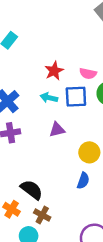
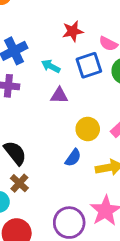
blue square: (76, 97) -> (89, 65), turned -30
cyan arrow: (49, 98) -> (51, 66), moved

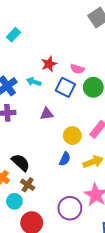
blue square: (89, 65) -> (65, 87), turned -36
cyan arrow: (51, 66) -> (34, 82), moved

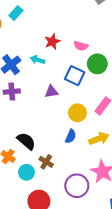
blue square: (65, 87) -> (75, 76), moved
brown cross: (28, 185) -> (46, 162), moved
cyan circle: (14, 201) -> (26, 172), moved

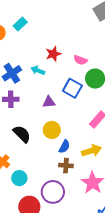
yellow circle: (77, 113) -> (52, 130), moved
black semicircle: (26, 141) -> (22, 134), moved
brown cross: (46, 162) -> (66, 166), moved, turned -32
purple circle: (77, 186) -> (53, 192), moved

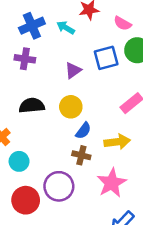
blue square: (72, 88) -> (106, 58), turned 36
purple triangle: (49, 102) -> (73, 70), turned -40
black semicircle: (22, 134) -> (32, 105), turned -60

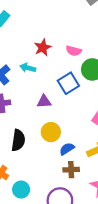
purple triangle: (73, 70) -> (44, 101), turned 48
black semicircle: (32, 105) -> (18, 140), turned 120
blue semicircle: (83, 131) -> (67, 149), turned -144

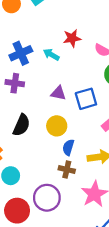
blue square: (68, 83) -> (86, 99), moved
blue semicircle: (67, 149) -> (68, 147), turned -56

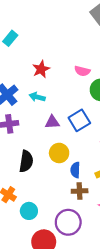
red star: (72, 38) -> (41, 69), moved
cyan arrow: (51, 55) -> (37, 97), moved

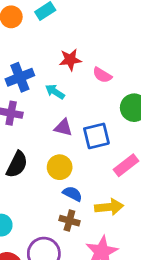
pink semicircle: (82, 71) -> (102, 75), moved
blue semicircle: (75, 170) -> (72, 194), turned 98

